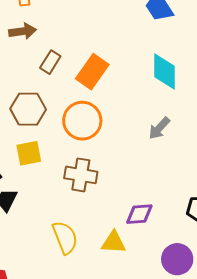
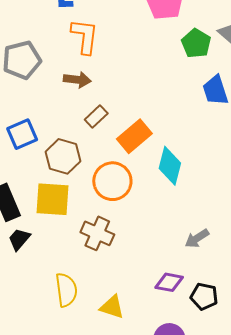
cyan diamond: (164, 72) -> (170, 166), moved
gray arrow: (159, 128) -> (197, 238), moved
yellow square: (29, 153) -> (52, 199), size x1.4
purple diamond: (139, 214) -> (169, 282), moved

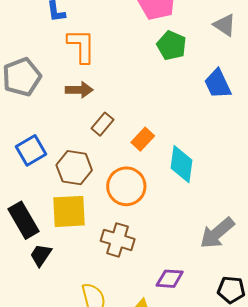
green pentagon: (196, 43) -> (172, 45), moved
orange rectangle: (134, 136) -> (143, 139), size x0.7
gray arrow: (197, 238) -> (217, 233), size x1.5
purple diamond: (169, 282) -> (170, 279), moved

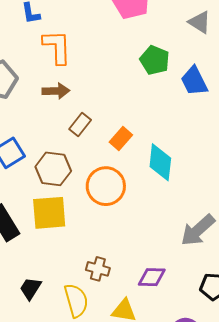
green pentagon: (172, 45) -> (155, 60), moved
brown cross: (118, 240) -> (98, 269), moved, size x0.7
black trapezoid: (41, 255) -> (30, 288), moved

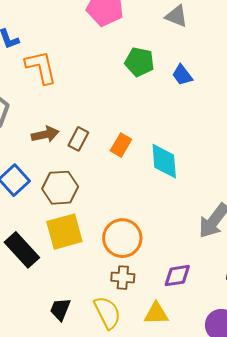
blue trapezoid: (194, 81) -> (182, 75), size x0.7
brown arrow: (56, 91) -> (45, 134), moved
orange circle: (106, 186) -> (122, 238), moved

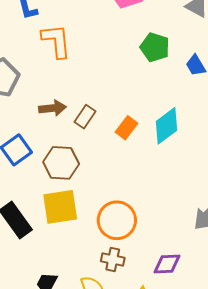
cyan diamond: (164, 161) -> (166, 126), moved, turned 51

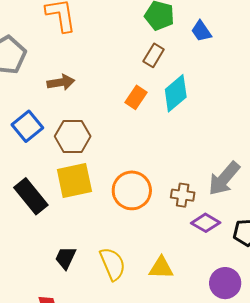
brown rectangle: (85, 117) -> (154, 55), moved
brown cross: (113, 260) -> (183, 195), moved
purple diamond: (167, 264) -> (206, 223), moved, turned 36

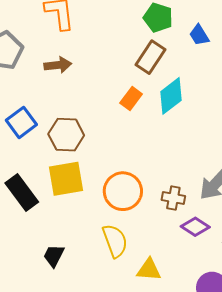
brown rectangle: (154, 55) -> (151, 57), size x1.4
brown arrow: (61, 82) -> (58, 65), moved
yellow semicircle: (112, 264) -> (115, 241), moved

